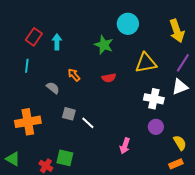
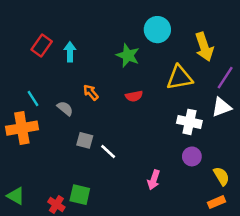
yellow arrow: (177, 31) -> (204, 47), moved
cyan line: (27, 66) -> (33, 99), moved, turned -40
orange cross: (28, 122) -> (22, 128), moved

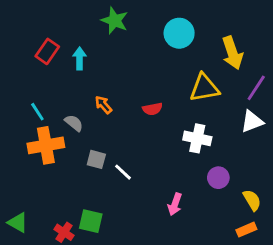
green star: (128, 55) -> (115, 21), moved
white cross: (189, 122) -> (197, 138), moved
orange cross: (22, 128) -> (46, 145), moved

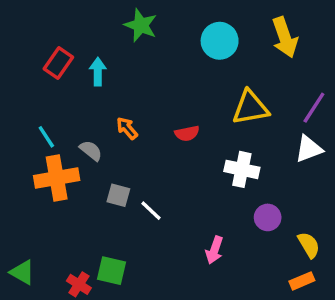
yellow arrow: (232, 53) -> (285, 37), moved

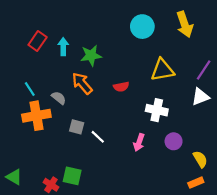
green star: (141, 25) -> (91, 56), moved, turned -30
orange arrow: (127, 128) -> (82, 83), size x1.5
pink arrow: (214, 250) -> (139, 142), moved

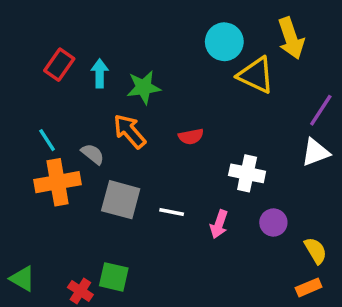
yellow triangle: (162, 70) -> (256, 75), moved, turned 35
gray square: (77, 127) -> (121, 200), size x1.6
white line: (98, 137) -> (172, 212), moved, turned -32

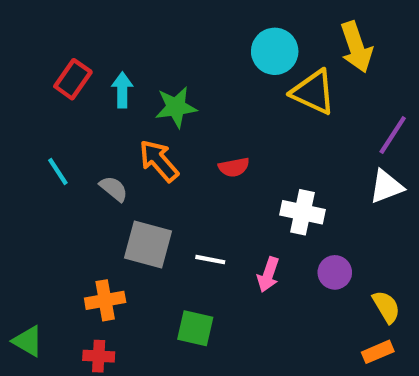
orange cross: (58, 182) -> (105, 300), moved, size x0.7
green square: (114, 277) -> (195, 328), moved
red cross: (80, 291) -> (99, 356), turned -30

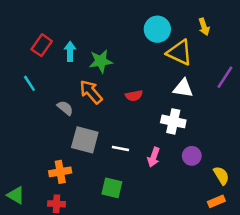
yellow arrow: (356, 47) -> (204, 27), size x0.6
cyan line: (58, 172) -> (29, 83), moved
white triangle: (386, 187) -> (183, 88), moved, turned 30

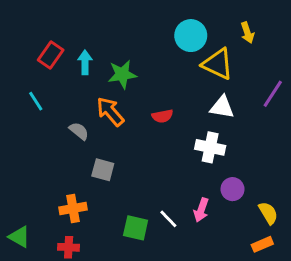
gray square: (85, 140) -> (103, 170), size x0.7
white line: (120, 148) -> (168, 219), moved, turned 35
pink arrow: (154, 157) -> (201, 210), moved

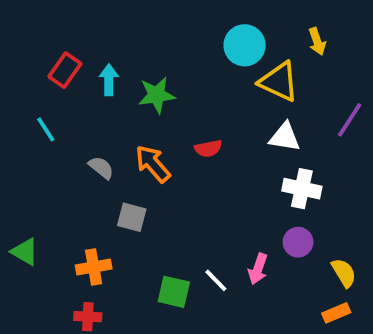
orange arrow: (110, 112) -> (153, 164), moved
white cross: (210, 147) -> (302, 189), moved
green triangle: (19, 237) -> (25, 252), moved

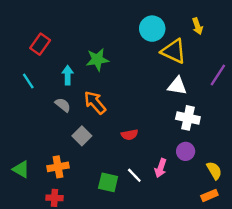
cyan arrow: (109, 80) -> (68, 75), moved
red semicircle: (208, 149) -> (130, 135), moved
gray square: (132, 217) -> (82, 136), turned 30
green triangle: (25, 252) -> (21, 169), moved

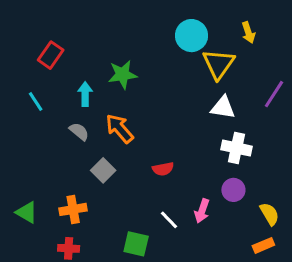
yellow triangle: (174, 51) -> (218, 64), turned 40
green square: (108, 182) -> (136, 244), moved

